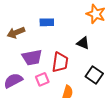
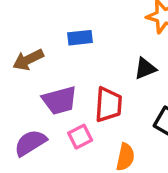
black triangle: (83, 43) -> (145, 68), turned -40

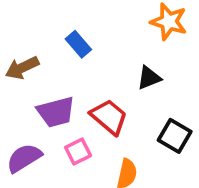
blue rectangle: (80, 38) -> (78, 44), turned 55
red trapezoid: (109, 105) -> (109, 117), turned -54

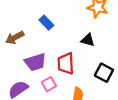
black triangle: (149, 78) -> (88, 40), turned 40
red trapezoid: (109, 117) -> (66, 64), turned -130

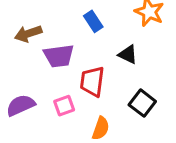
blue rectangle: (46, 23) -> (93, 21), moved
purple trapezoid: (35, 62) -> (59, 56), moved

